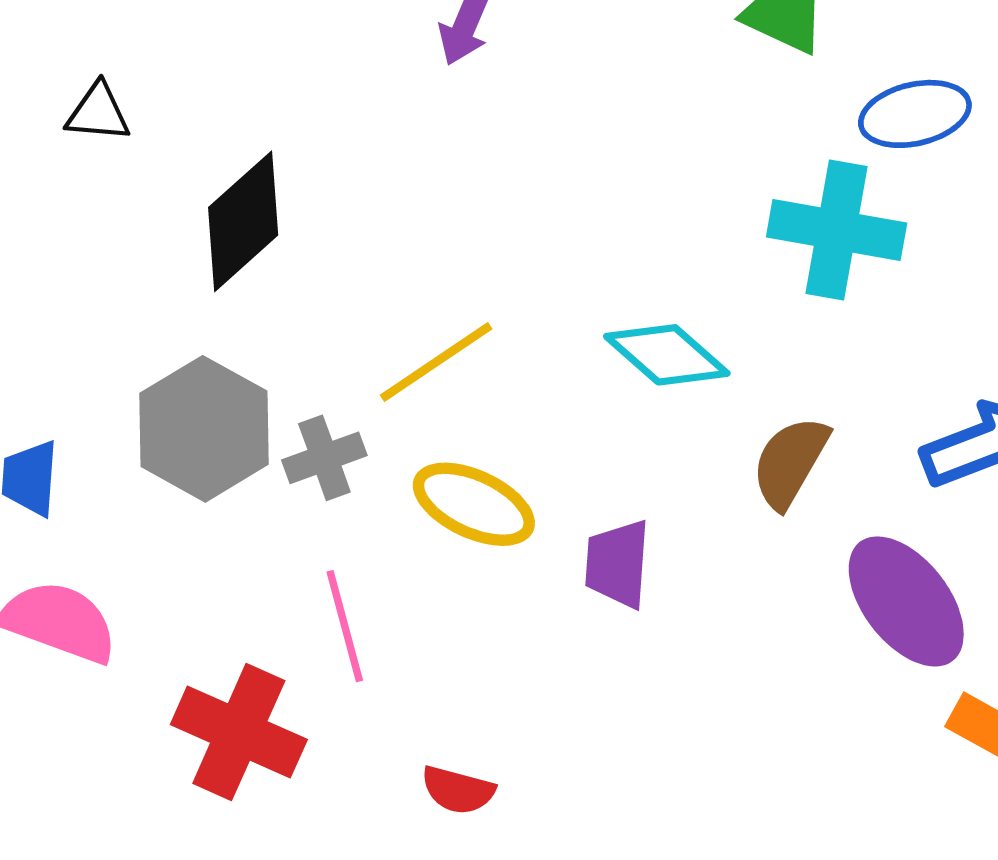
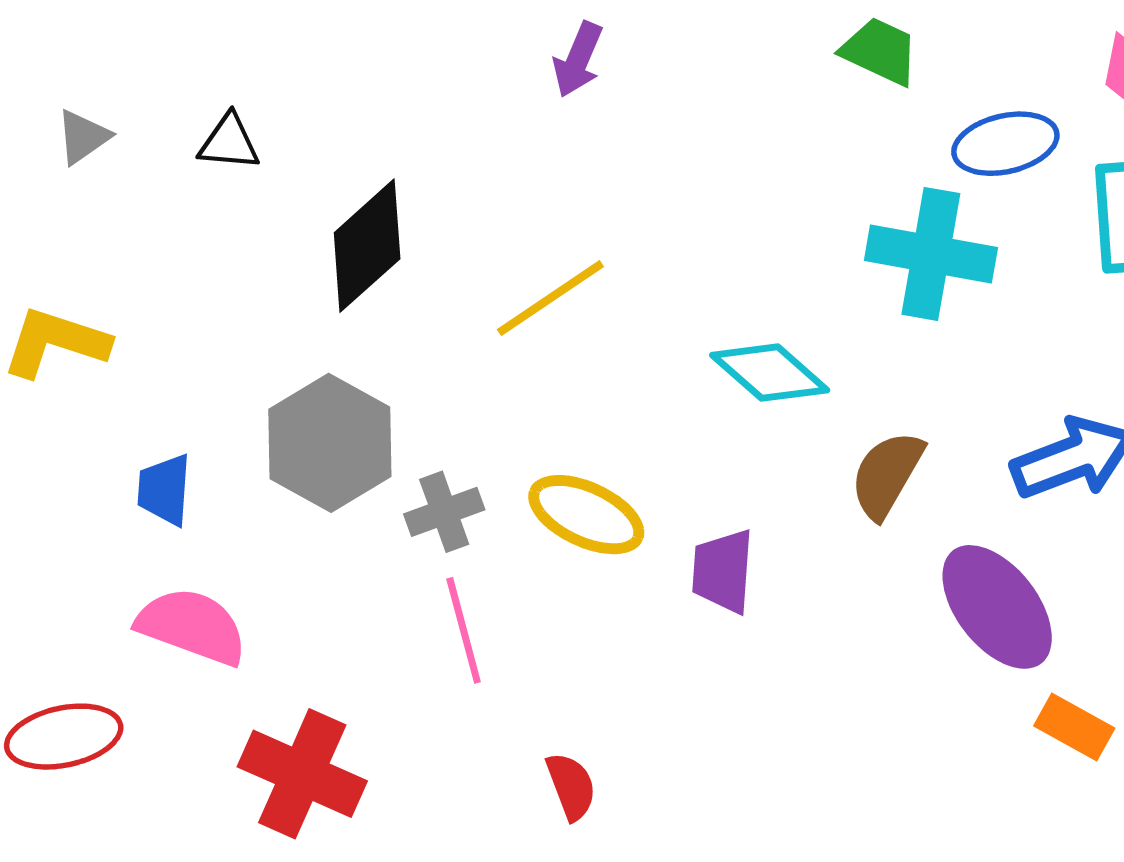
yellow line: (436, 362) -> (550, 298), moved
gray cross: (324, 458) -> (444, 512), moved
red cross: (239, 732) -> (302, 774), moved
red semicircle: (458, 790) -> (571, 786), turned -126

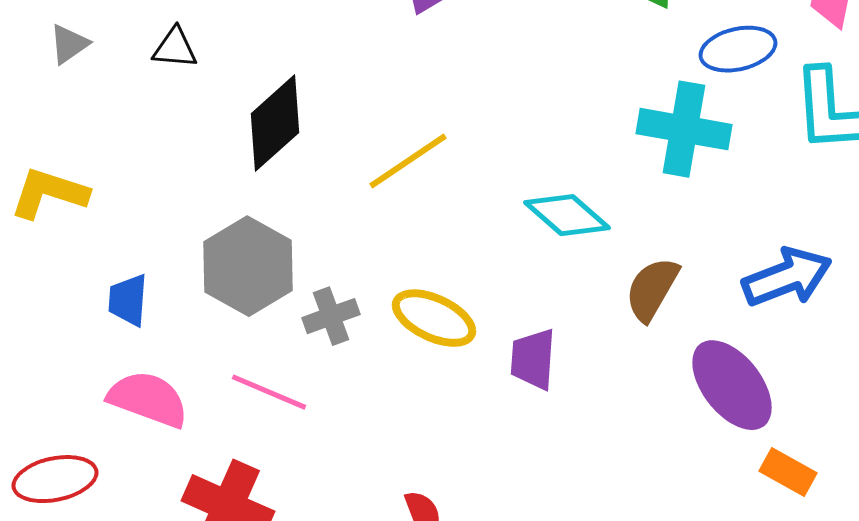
pink line: (464, 630) -> (269, 392), moved, turned -52

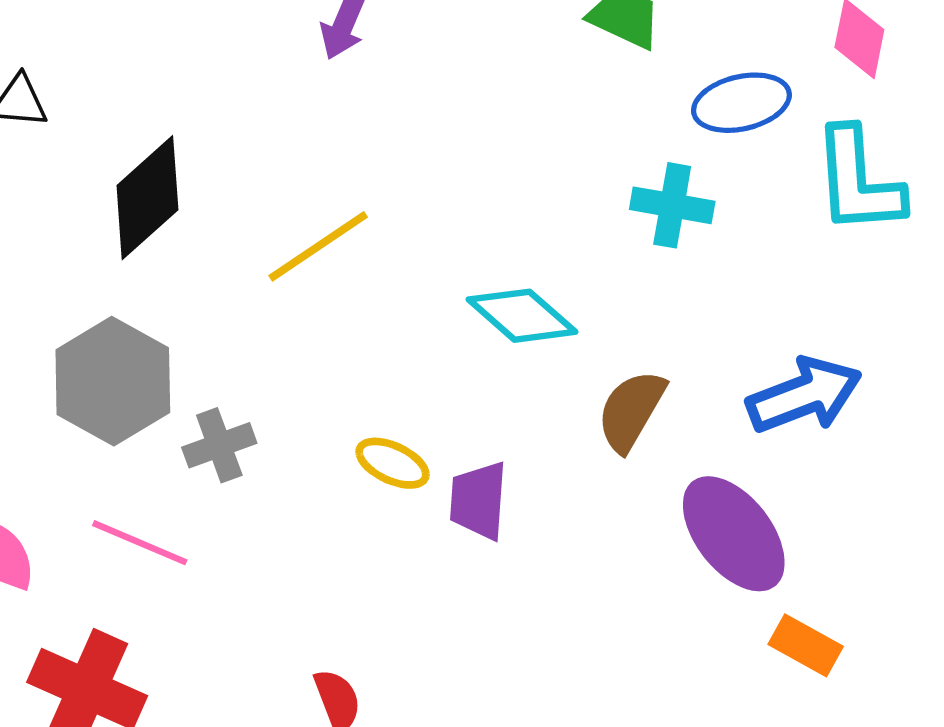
cyan cross: (684, 129) -> (672, 205), size x0.7
yellow ellipse: (434, 318) -> (392, 463), moved, size x0.7

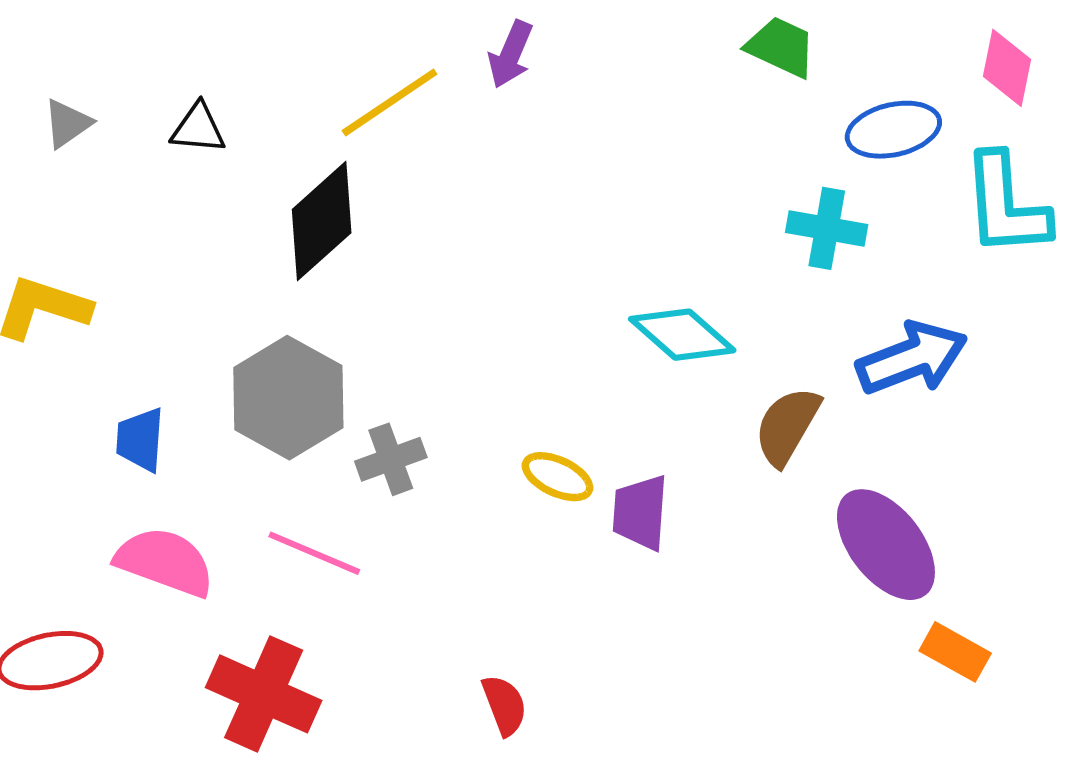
yellow line: (318, 246) -> (390, 102), moved
blue arrow: (804, 395) -> (912, 358), moved

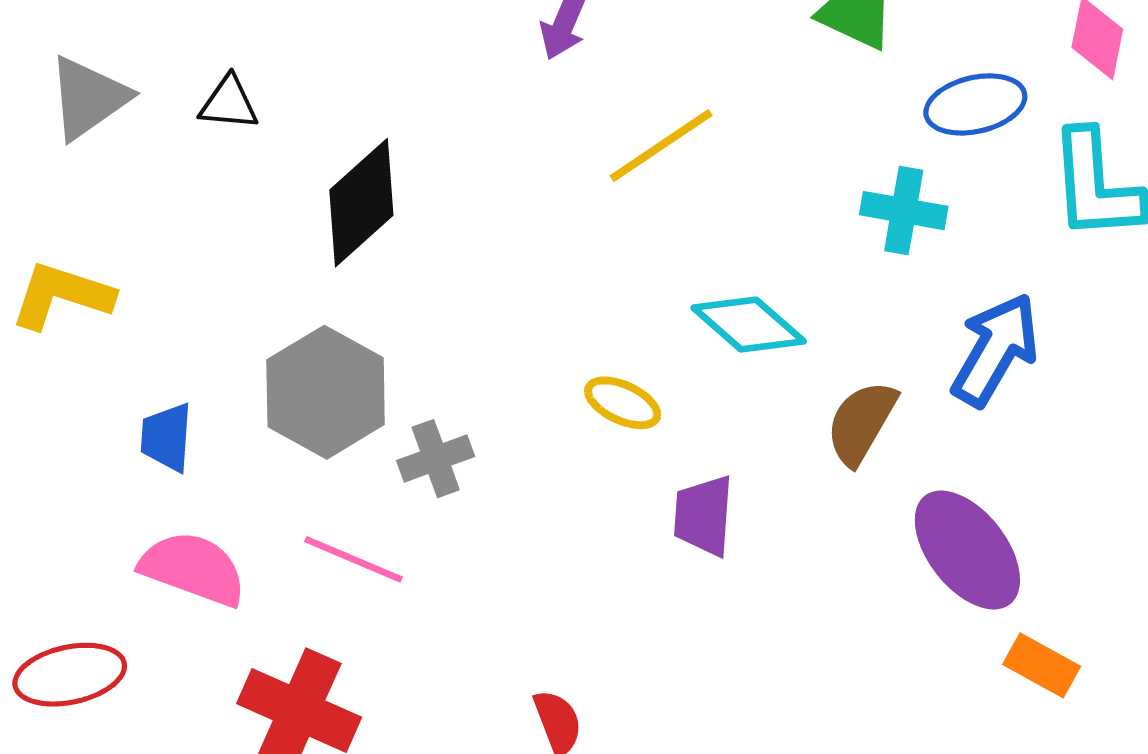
yellow line: (390, 102) -> (661, 146), moved
gray triangle: (67, 123) -> (88, 98), size x1.6
blue arrow: (912, 358) -> (995, 350), turned -39
yellow ellipse: (558, 477) -> (623, 403), moved

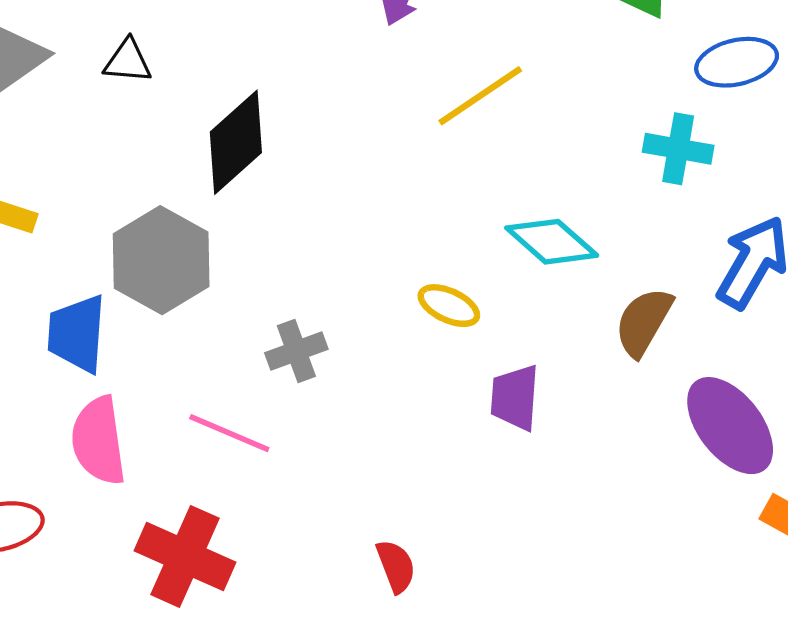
gray hexagon: (326, 392) -> (161, 260), moved
blue trapezoid: (166, 437) -> (77, 334), size x1.4
pink semicircle: (193, 569) -> (98, 441), turned -118

